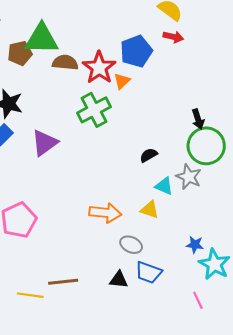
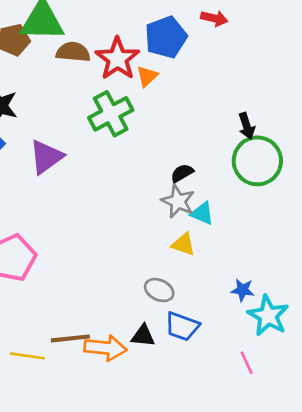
gray star: (189, 177) -> (178, 201), moved
orange arrow: (105, 213) -> (105, 348), moved

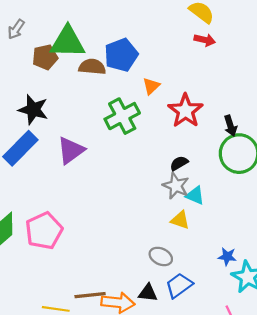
blue pentagon: (166, 37) -> (121, 55), moved
red star: (117, 59) -> (185, 111), moved
blue trapezoid: (182, 326) -> (179, 285), turned 124

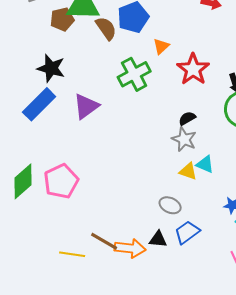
brown semicircle: (92, 67) -> (106, 28), turned 50
cyan triangle: (195, 195) -> (205, 164), moved
brown line: (90, 295) -> (104, 241), turned 36

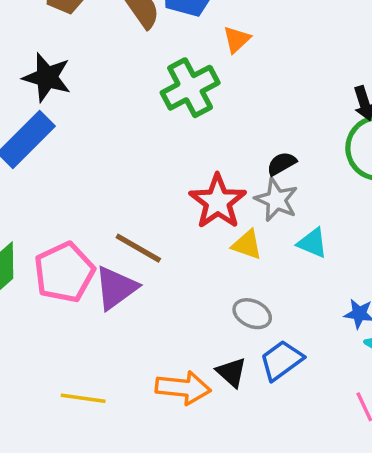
red star: (193, 69) -> (218, 202), moved
purple triangle: (86, 106) -> (116, 288), moved
yellow triangle: (188, 171) -> (247, 245), moved
black triangle: (158, 239) -> (231, 372), turned 36
brown line: (104, 241) -> (138, 248), moved

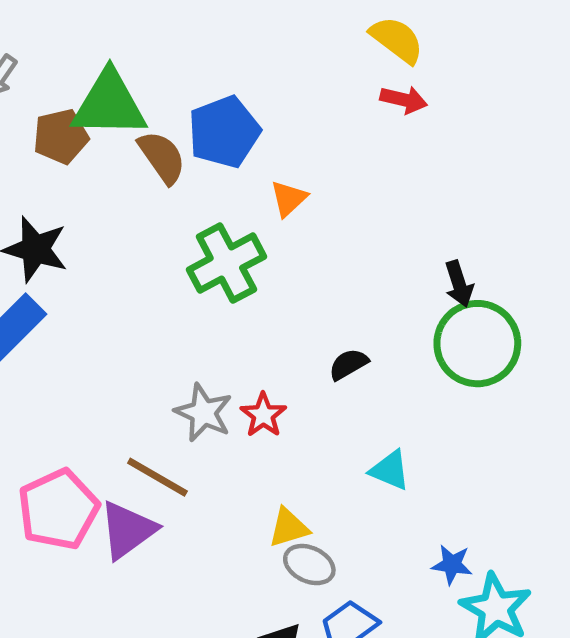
gray star: (276, 200) -> (203, 413), moved
red star: (218, 202) -> (263, 415), size x0.6
yellow triangle: (247, 245) -> (289, 528), moved, turned -36

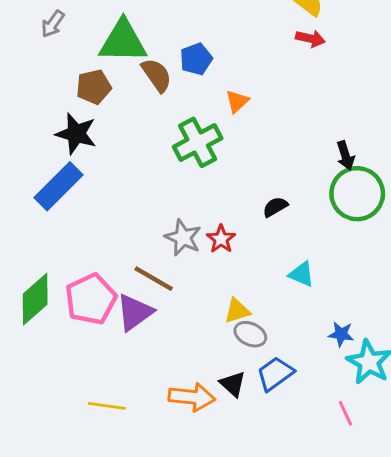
blue pentagon: (224, 132) -> (196, 59), size x0.7
brown pentagon: (61, 136) -> (94, 87), moved

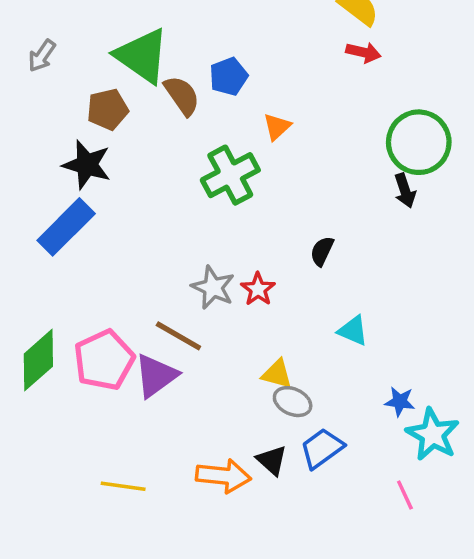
gray arrow: (53, 24) -> (42, 56), moved
green triangle: (123, 41) -> (142, 56), turned 34
green circle: (357, 194) -> (419, 142), moved
black semicircle: (275, 207) -> (322, 251), turned -35
yellow triangle: (237, 311) -> (277, 374), turned 32

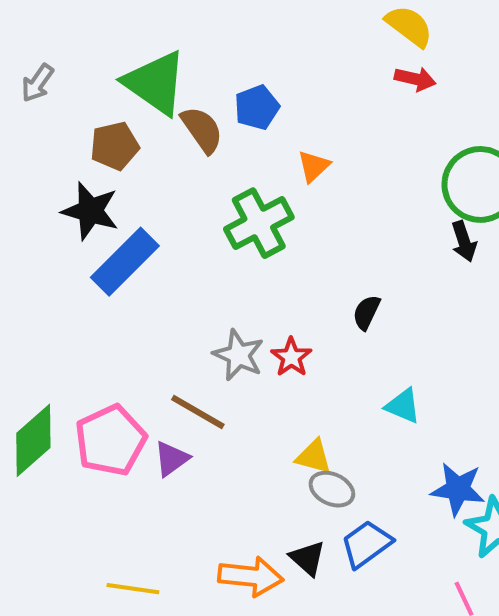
blue rectangle: (66, 227) -> (125, 262), moved
purple triangle: (156, 376) -> (171, 459), size x0.7
blue star: (400, 402) -> (458, 489), size x1.5

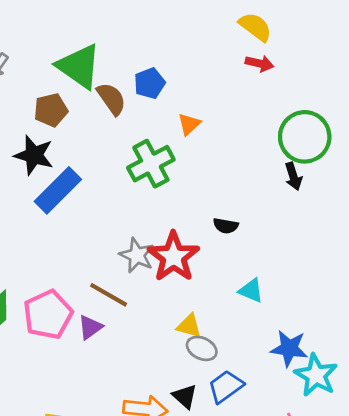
black semicircle: (366, 312) -> (226, 226), turned -105
red star: (291, 357) -> (173, 257), size x1.8

